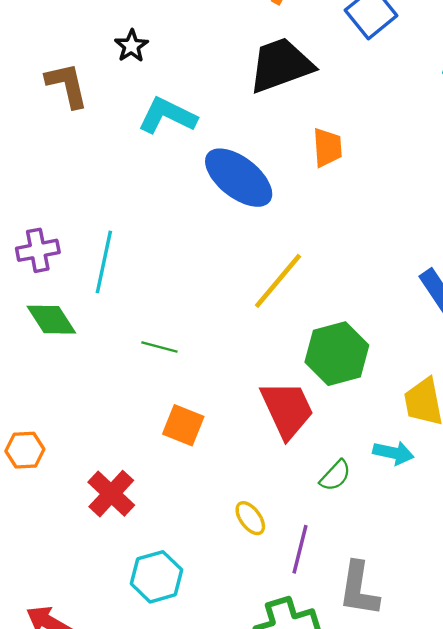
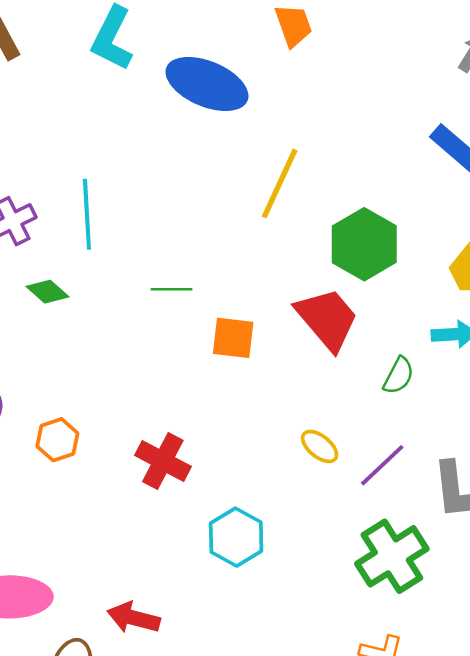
cyan L-shape: (167, 116) -> (112, 38), turned -74
green diamond: (51, 320) -> (48, 292), size x0.7
orange square: (183, 425) -> (233, 338), moved
purple line: (300, 549) -> (382, 465), turned 48

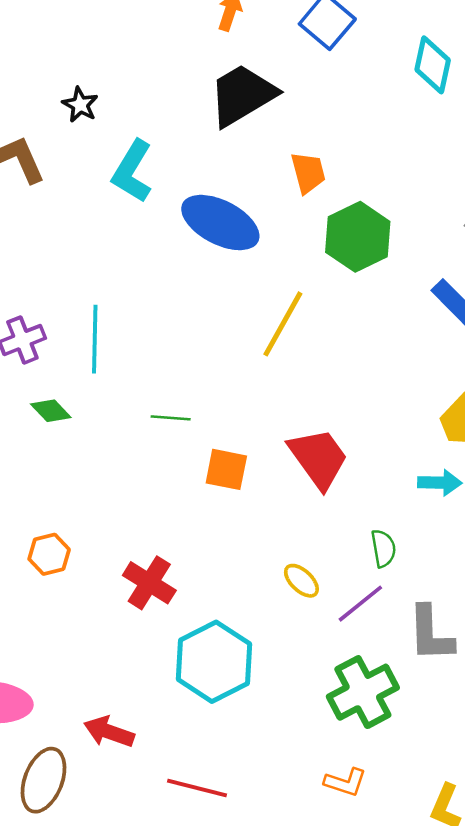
green hexagon: (364, 244) -> (358, 237), moved
green semicircle: (398, 376) -> (383, 548), moved, turned -42
cyan hexagon: (236, 537) -> (214, 662), size x1.4

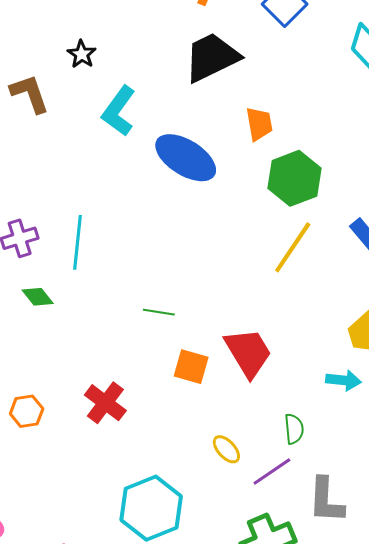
yellow line: (283, 324) -> (293, 247), moved
green line: (171, 418) -> (159, 312), moved
orange square: (226, 469) -> (191, 367), moved
red cross: (149, 583) -> (105, 403), moved

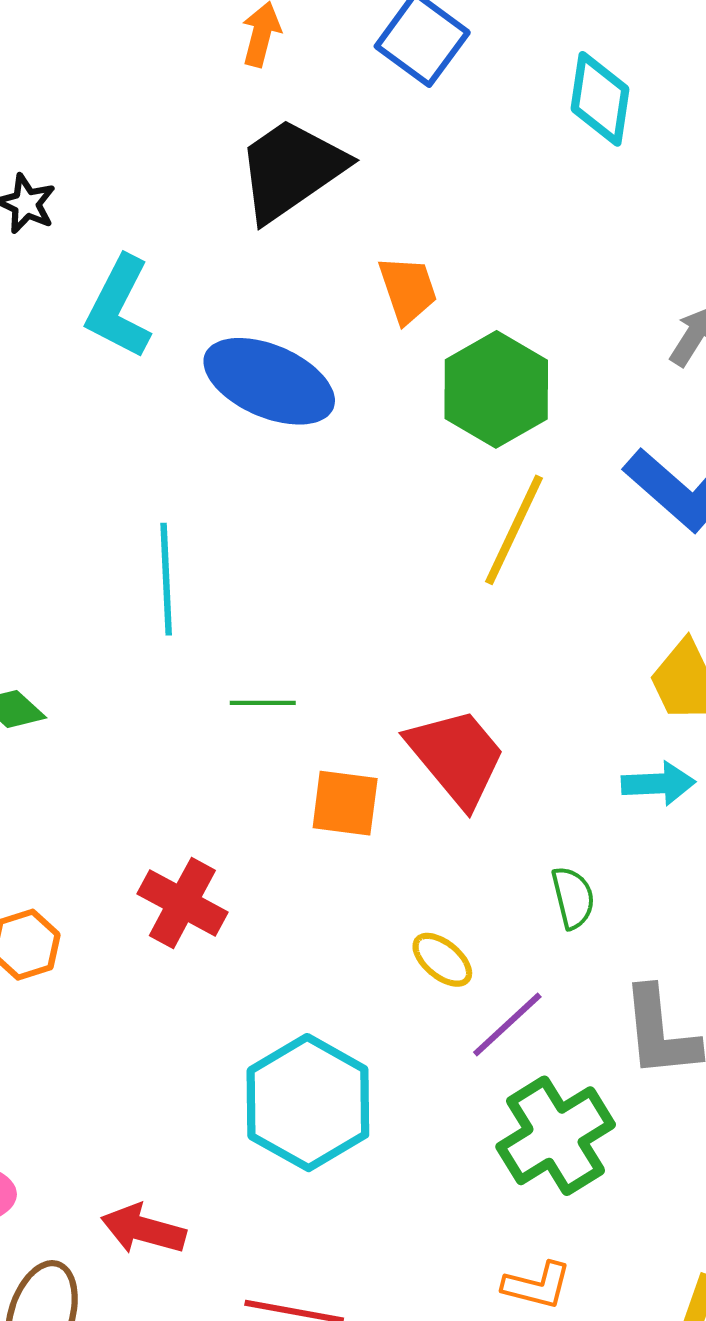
cyan line: (77, 242) -> (166, 579), moved
purple line: (272, 471) -> (507, 1024), moved

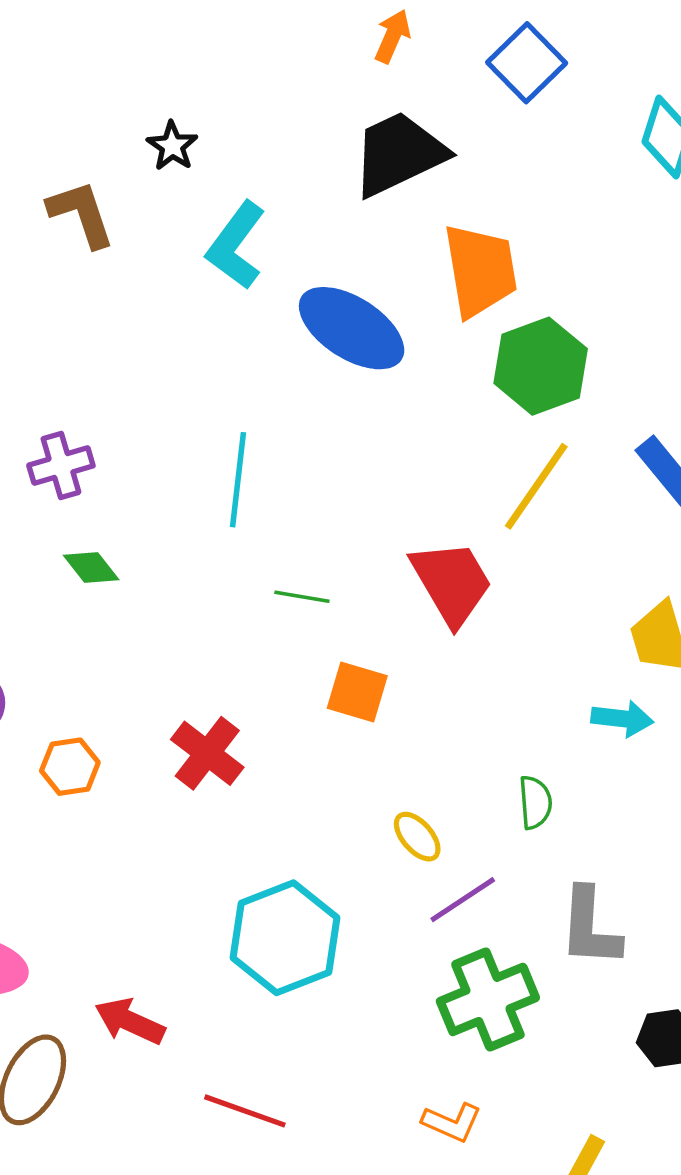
orange trapezoid: (408, 290) -> (480, 270), size x1.6
red trapezoid: (457, 757) -> (452, 583), moved

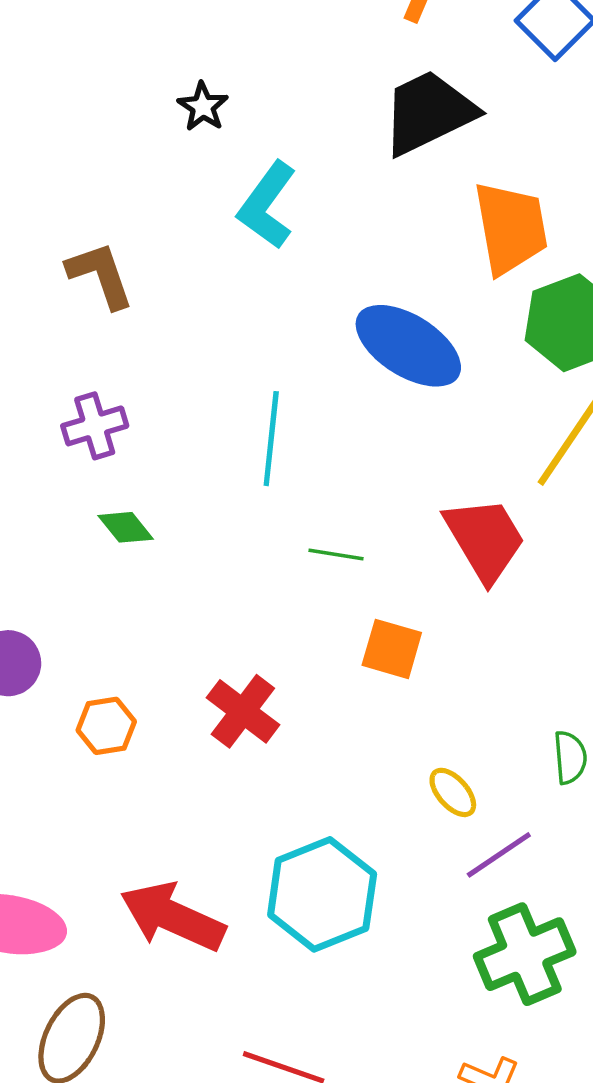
brown L-shape: (81, 214) -> (100, 275), moved
blue ellipse: (352, 328) -> (408, 346), moved
red arrow: (130, 1021) -> (173, 917), moved, size x1.5

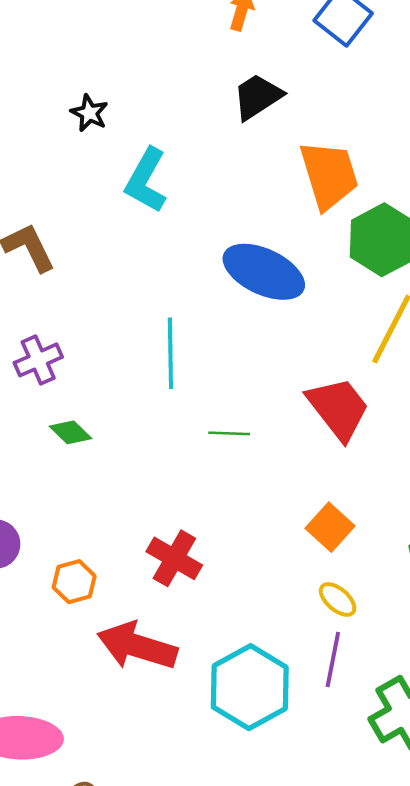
black trapezoid: (428, 112) -> (258, 97), size x0.7
orange square: (392, 649) -> (330, 527), moved, turned 33
purple line: (499, 855) -> (333, 660), moved, turned -38
red arrow: (173, 917) -> (137, 646), moved

